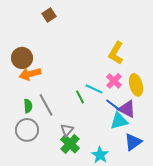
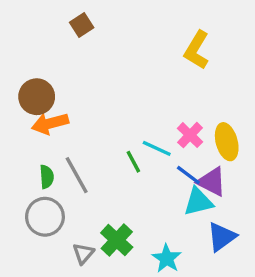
yellow L-shape: (116, 53) -> (197, 50), moved
gray triangle: (67, 130) -> (83, 253), moved

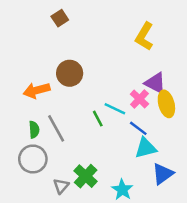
brown circle: (37, 97) -> (70, 73), moved
purple triangle: (212, 182) -> (155, 83), moved

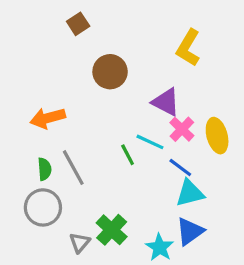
brown circle: (70, 73) -> (110, 72), moved
purple triangle: (155, 83) -> (166, 102), moved
blue triangle: (163, 174) -> (190, 231), moved

